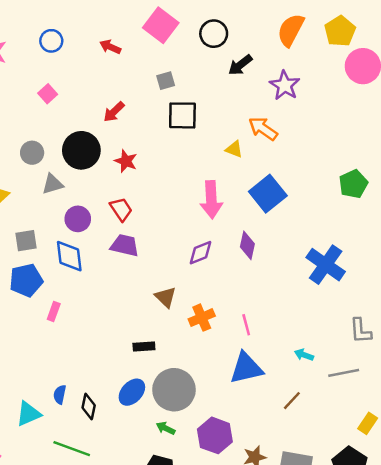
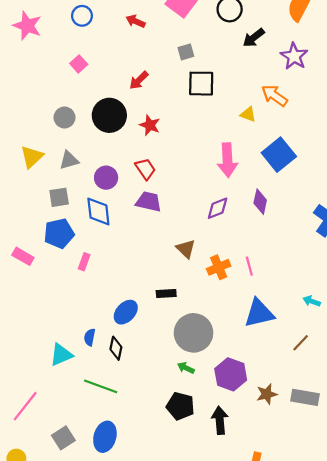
gray triangle: (52, 184) -> (69, 160), moved
pink line: (246, 325) -> (249, 266), moved
blue ellipse: (132, 392) -> (126, 312), moved

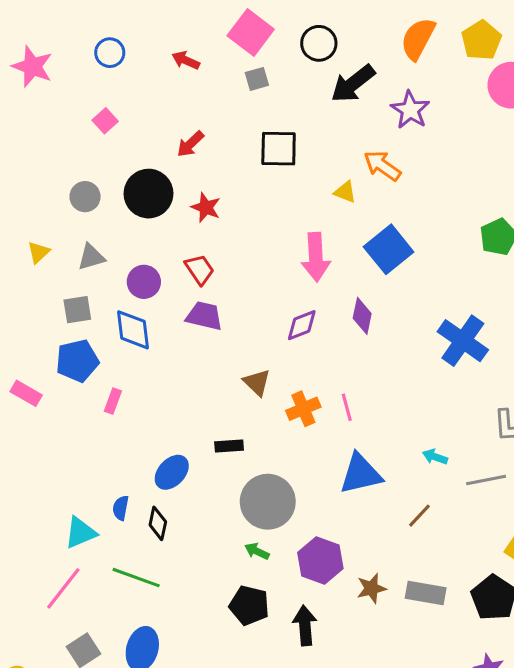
black arrow: (254, 38) -> (353, 84), size x1.4
gray square: (186, 52) -> (257, 79), moved
yellow triangle: (32, 157) -> (39, 252), size x0.7
pink line: (25, 406) -> (63, 588), moved

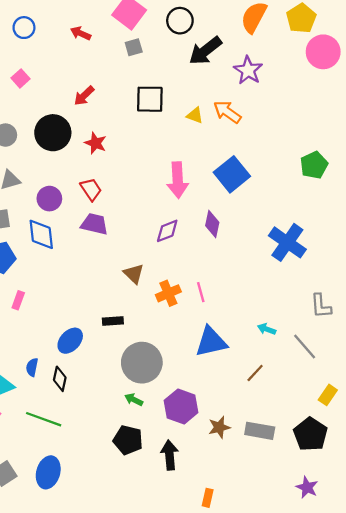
yellow triangle: (345, 192) -> (195, 115), moved
pink rectangle: (113, 401) -> (18, 300), moved
gray line: (486, 480) -> (305, 346), turned 60

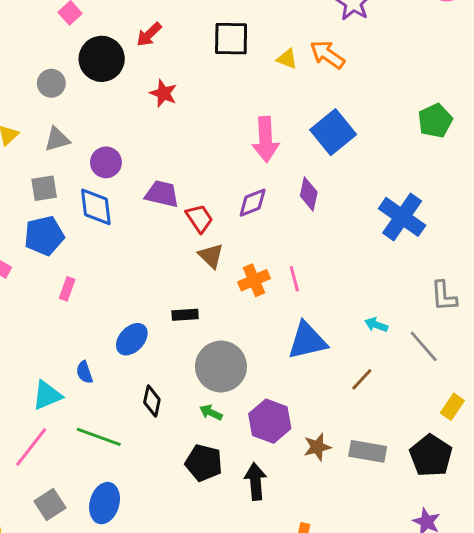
black circle: (53, 133) -> (102, 59), moved
red trapezoid: (91, 189) -> (199, 218), moved
blue semicircle: (32, 367) -> (84, 372), turned -30
black diamond: (60, 379) -> (152, 401), moved

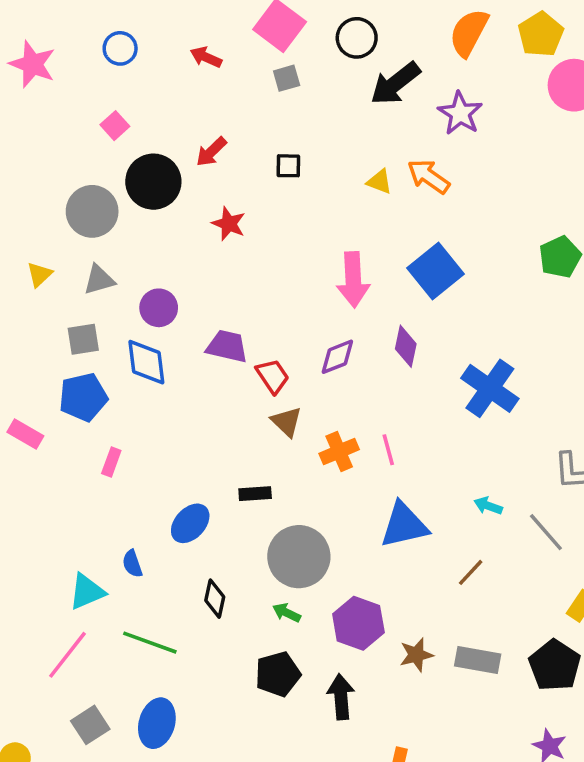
black square: (231, 39) -> (288, 166), moved, size x0.6
gray circle: (51, 83) -> (92, 211), size x1.5
blue cross: (402, 217) -> (490, 388), moved
black pentagon: (204, 463) -> (278, 674), turned -30

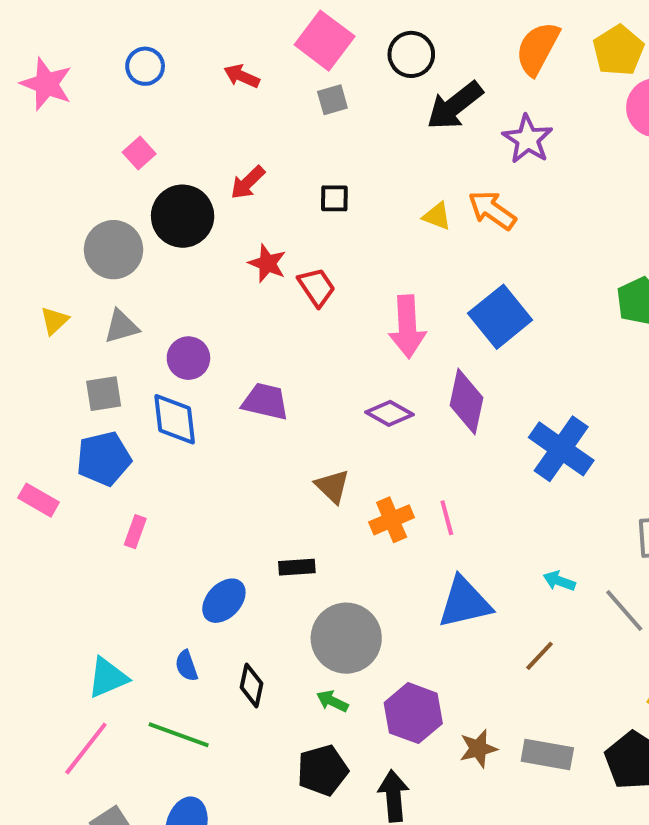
purple diamond: (406, 346) -> (467, 401), size x1.4
purple diamond: (337, 357) -> (390, 413), turned 51
red trapezoid: (273, 376) -> (317, 287), moved
blue semicircle: (132, 564) -> (186, 666), moved

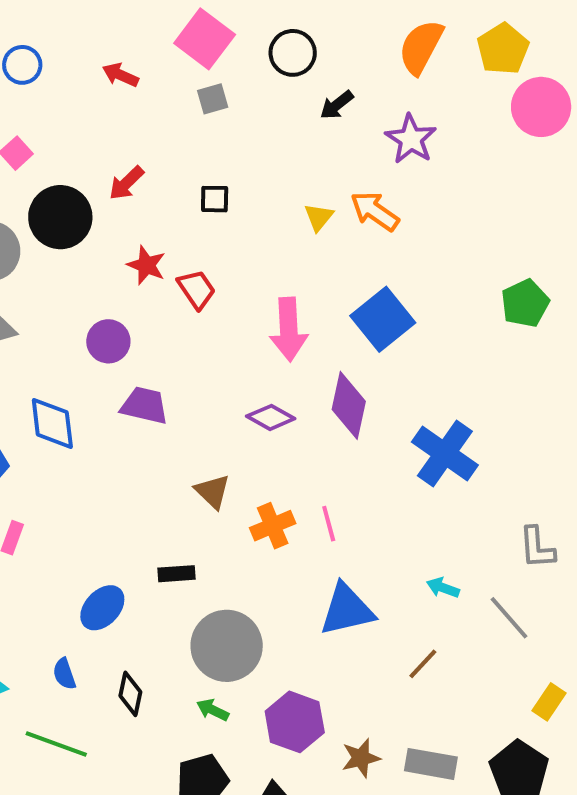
black arrow: (455, 106) -> (337, 105), size x0.6
yellow triangle: (437, 216) -> (319, 217), turned 48
purple circle: (188, 358) -> (108, 341), moved

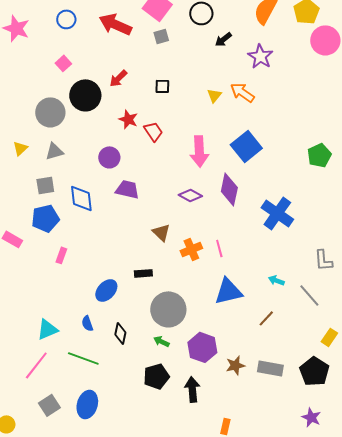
red arrow: (120, 75) -> (115, 24), size x1.8
green pentagon: (525, 303) -> (319, 155), moved

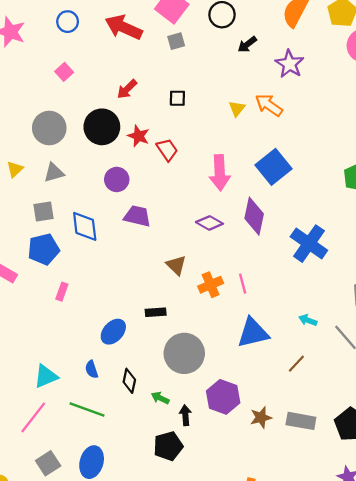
black circle: (85, 95) -> (102, 127), moved
green arrow: (161, 341) -> (160, 398), moved
black pentagon: (156, 376) -> (168, 446), moved
black arrow: (192, 389) -> (185, 415), moved, size x0.7

